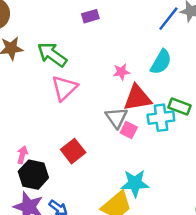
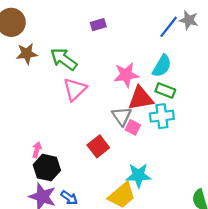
pink star: (121, 72) -> (126, 75), size x1.6
green rectangle: (180, 107) -> (165, 90), moved
red square: (73, 151) -> (98, 146), moved

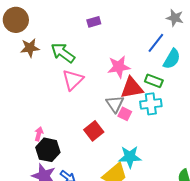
blue line: (169, 27) -> (156, 43), moved
cyan semicircle: (162, 66) -> (172, 59), moved

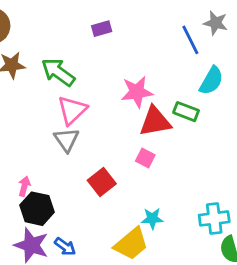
blue line: (156, 43) -> (190, 40), moved, turned -65
gray triangle: (115, 104) -> (67, 140), moved
cyan cross: (151, 104) -> (214, 218), moved
cyan star: (130, 157) -> (152, 218), size x0.7

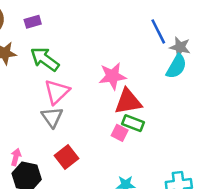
gray star: (216, 23) -> (180, 47), moved
purple rectangle: (102, 29) -> (33, 22), moved
green rectangle: (186, 112) -> (133, 123), moved
red square: (102, 182) -> (66, 157), moved

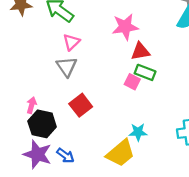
pink triangle: (57, 92) -> (71, 42), size x0.7
red triangle: (128, 101) -> (140, 51), size x0.7

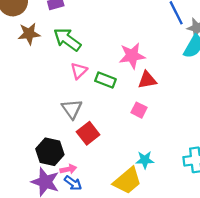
gray triangle: (67, 67) -> (72, 109), moved
green rectangle: (145, 72) -> (105, 80), moved
pink arrow: (32, 105) -> (68, 169), moved, turned 63

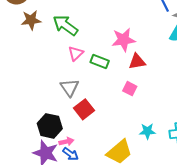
cyan star: (145, 160) -> (147, 131), moved

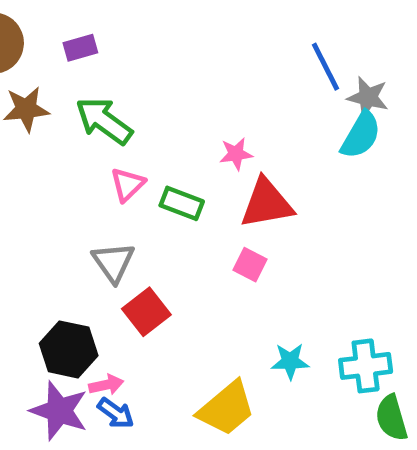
pink star: (124, 40) -> (236, 154), size x0.6
red triangle: (137, 62) -> (267, 203), size x1.4

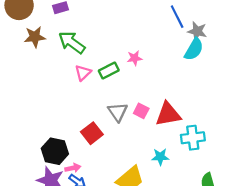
green rectangle: (182, 203) -> (109, 70), moved, turned -48
red triangle: (267, 203) -> (168, 114), moved
gray triangle: (113, 262) -> (118, 112), moved
cyan cross: (366, 366) -> (193, 138), moved

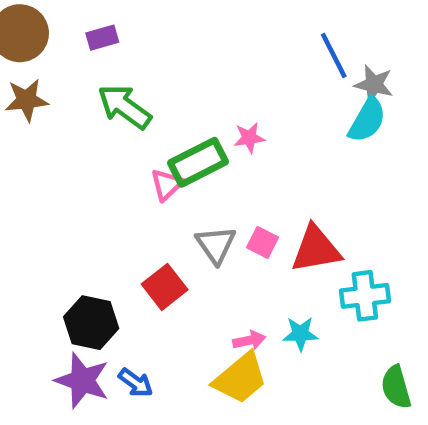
brown star: (35, 37) -> (27, 100), moved
green rectangle: (109, 70) -> (198, 162), size x1.4
pink triangle: (83, 73) -> (167, 185), moved
pink arrow: (73, 168) -> (249, 340), moved

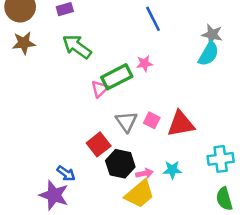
blue line: (334, 55) -> (153, 19), moved
cyan cross: (365, 296) -> (221, 159), moved
black hexagon: (91, 323) -> (120, 164), moved
blue arrow: (136, 383) -> (66, 173), moved

